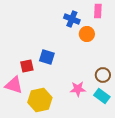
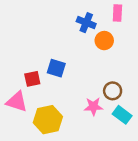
brown circle: (103, 75) -> (113, 91), moved

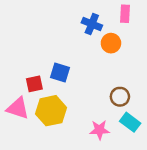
pink star: (93, 106) -> (99, 130), moved
yellow hexagon: (48, 120) -> (51, 111), moved

